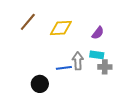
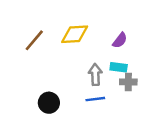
brown line: (28, 22) -> (34, 40), moved
blue line: (64, 68) -> (95, 99), moved

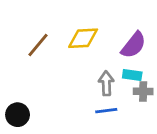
purple semicircle: (120, 40) -> (134, 45), size x1.5
black circle: (49, 103) -> (18, 115), moved

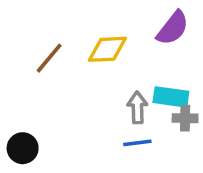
purple semicircle: (134, 45) -> (173, 28), moved
cyan rectangle: (132, 75) -> (171, 97), size x1.4

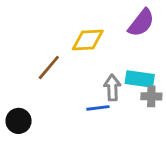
brown line: (49, 58) -> (49, 67), moved
blue line: (137, 143) -> (98, 108), moved

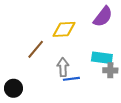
gray arrow: (112, 88) -> (63, 67), moved

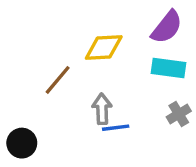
cyan rectangle: (102, 58) -> (169, 68), moved
gray cross: (110, 70) -> (179, 114), turned -32

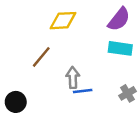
yellow diamond: (104, 48) -> (63, 21), moved
gray cross: (179, 114) -> (128, 93), moved

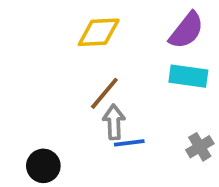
brown line: (41, 57) -> (104, 93), moved
black circle: (16, 102) -> (43, 166), moved

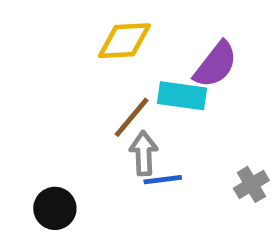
purple semicircle: (186, 30) -> (215, 65), moved
cyan rectangle: (188, 76) -> (182, 96), moved

